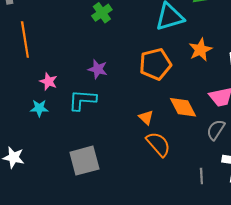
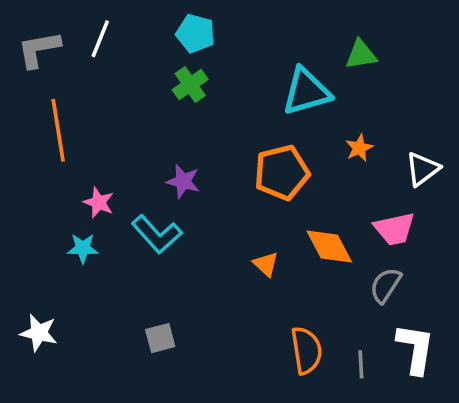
orange star: (200, 50) -> (359, 148), size x0.7
cyan L-shape: (82, 100) -> (157, 234), turned -136
orange semicircle: (158, 144) -> (306, 350), moved, turned 32
gray square: (84, 161) -> (160, 338), size x0.6

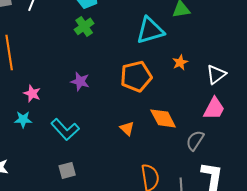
pink trapezoid: (394, 229) -> (214, 108), moved, turned -50
cyan L-shape: (157, 234) -> (65, 129), moved

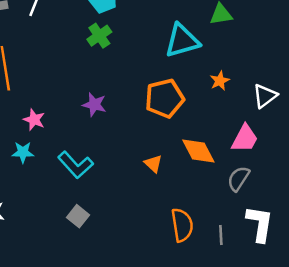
pink trapezoid: (214, 108) -> (245, 138), moved
gray square: (67, 170) -> (78, 216), turned -36

